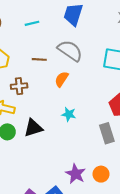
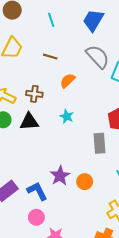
cyan line: (32, 23) -> (51, 20), turned 72
gray semicircle: (70, 51) -> (98, 57), moved
brown cross: (19, 86) -> (34, 94), moved

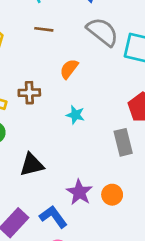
brown line: (50, 57) -> (44, 29), moved
black triangle: (29, 122) -> (32, 165), moved

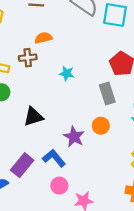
orange semicircle: (69, 69) -> (43, 38), moved, turned 42
orange circle: (112, 195) -> (101, 126), moved

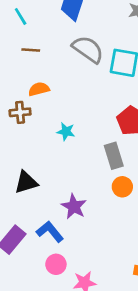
orange circle: (101, 126) -> (122, 187), moved

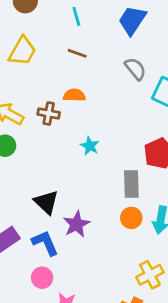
gray semicircle: (88, 49) -> (135, 69), size x0.7
black triangle: (26, 182) -> (46, 202), moved, turned 45

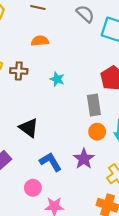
brown cross: (49, 113) -> (19, 71), moved
purple star: (77, 224) -> (84, 159), moved
blue L-shape: (45, 243) -> (51, 162), moved

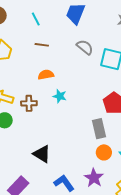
cyan star: (57, 79) -> (60, 96), moved

